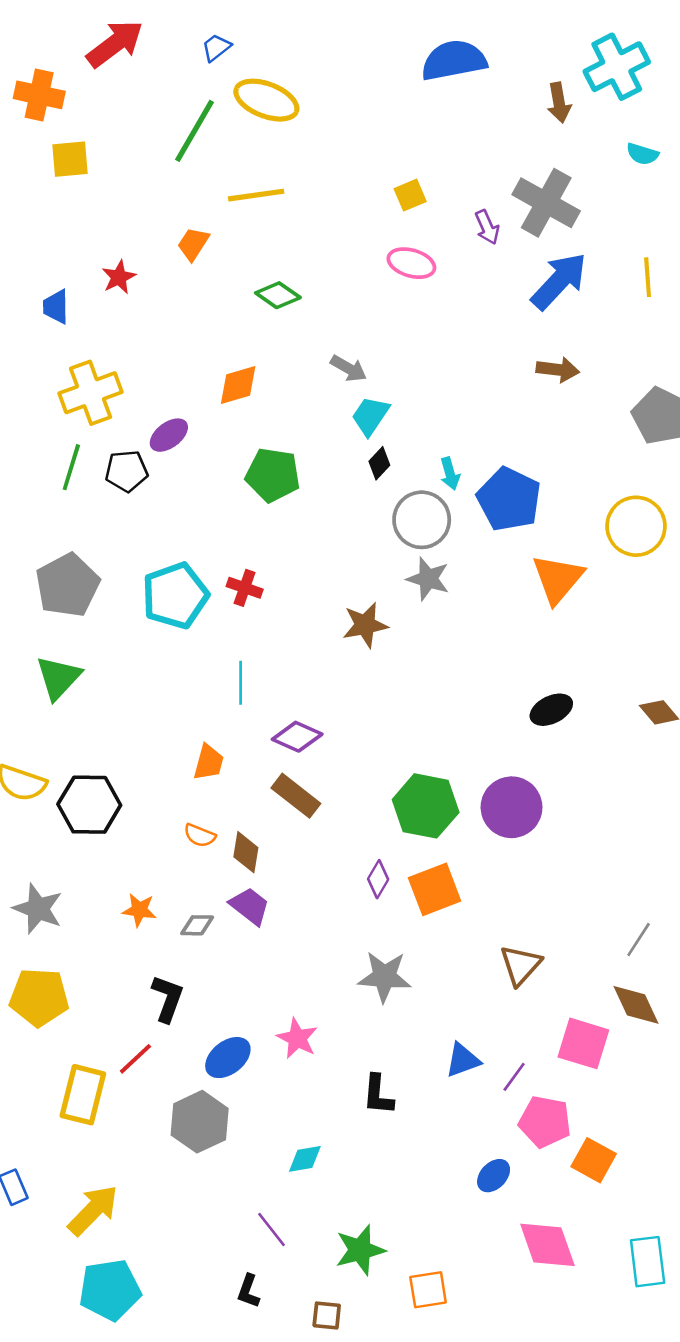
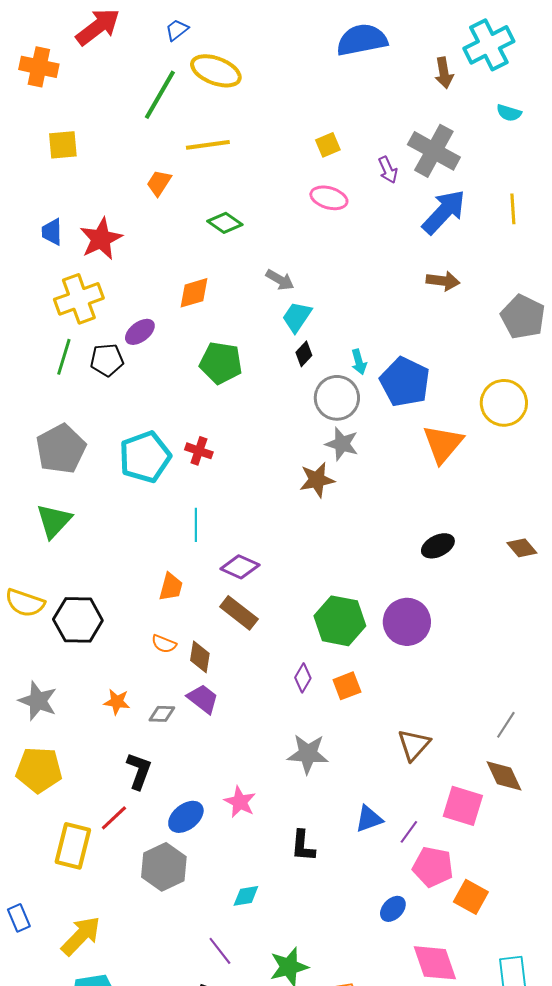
yellow square: (70, 159) -> (63, 145), moved
red star: (119, 277) -> (101, 239), moved, size x1.6
brown star: (365, 625) -> (317, 480), moved
orange square: (435, 889) -> (347, 686), size x0.7

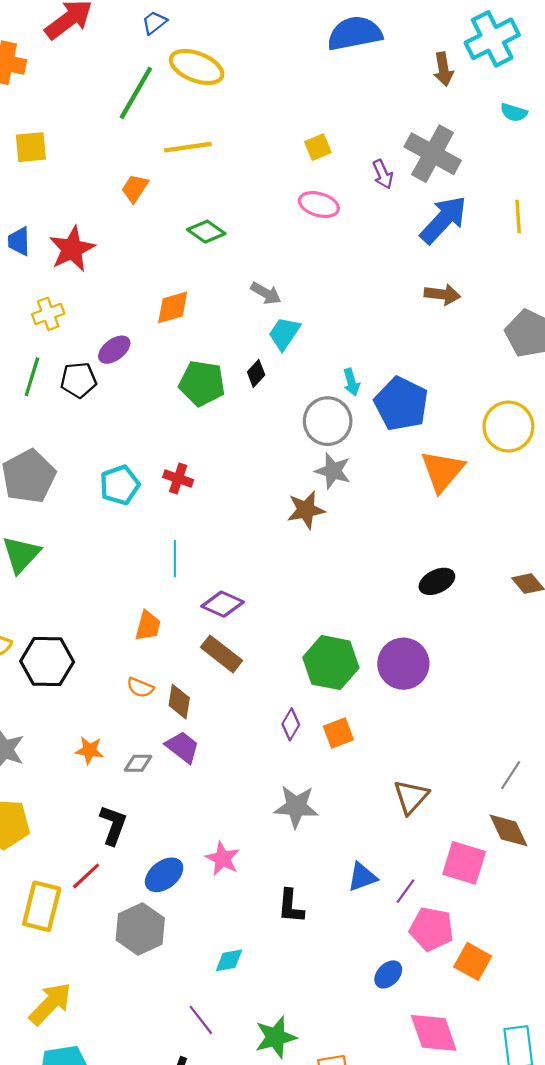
yellow cross: (79, 299) -> (48, 314), size x0.6
black diamond: (304, 354) -> (256, 373), moved
cyan pentagon: (145, 457) -> (120, 485), size x0.7

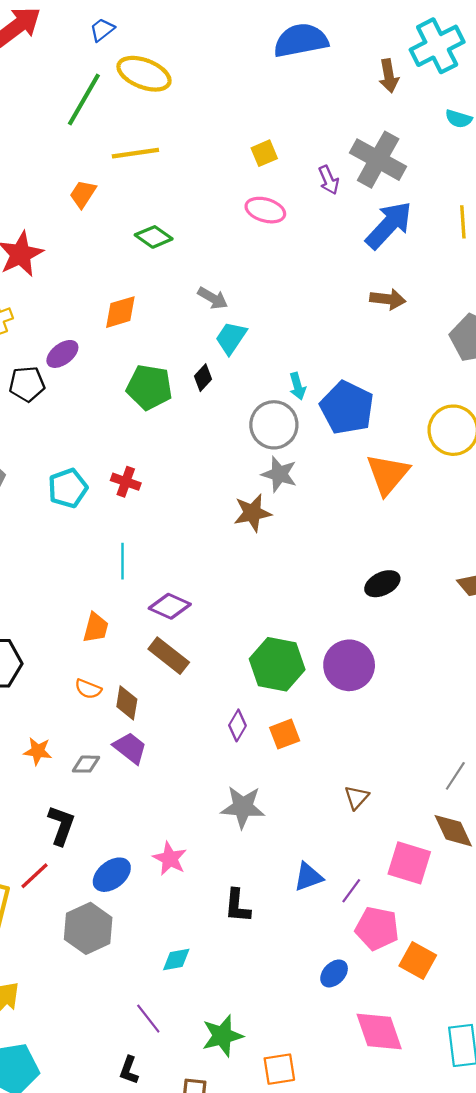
brown triangle: (411, 797) -> (357, 797), size x0.7

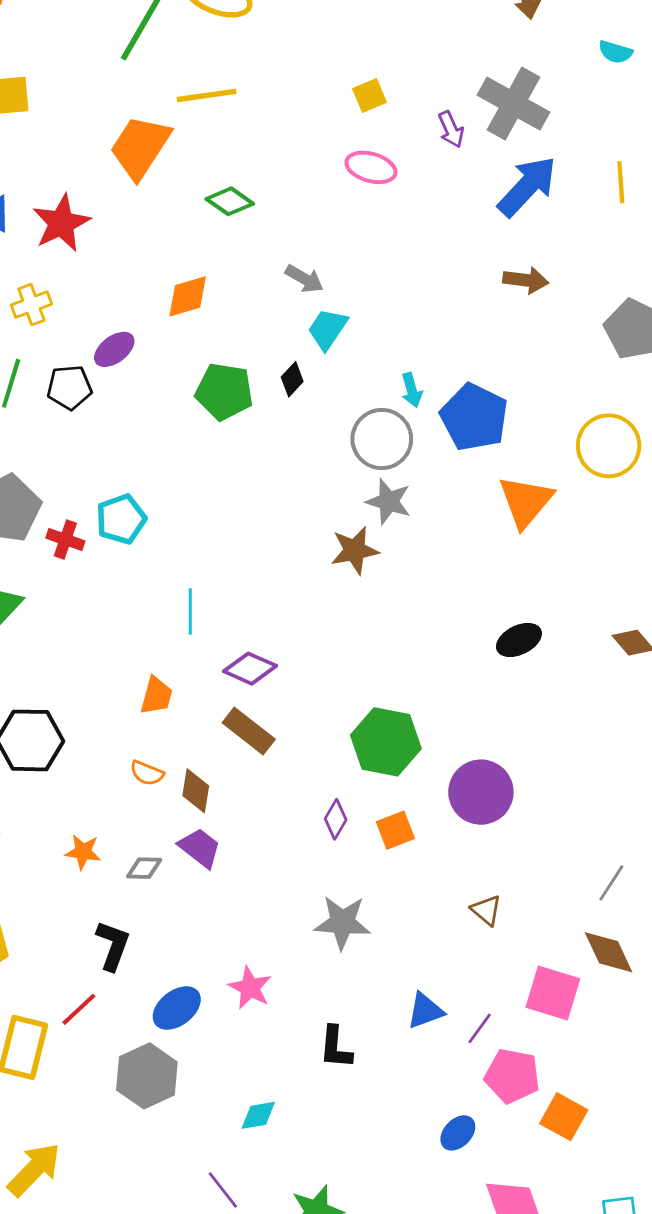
orange trapezoid: (83, 194) -> (140, 147), size x1.8
red cross: (126, 482) -> (65, 539), moved
purple circle: (349, 665) -> (481, 792), moved
brown triangle: (357, 797) -> (486, 910), turned -32

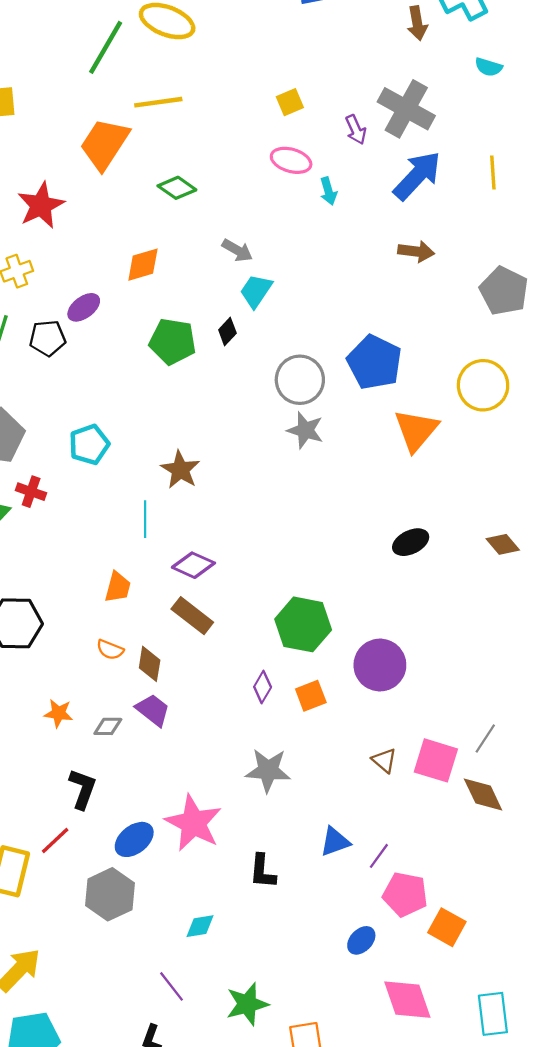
cyan arrow: (412, 390) -> (328, 191), moved
red cross: (65, 539) -> (31, 492), moved
brown star: (355, 550) -> (180, 470), moved, turned -30
pink star: (250, 988) -> (193, 823), size x1.6
pink square: (553, 993) -> (436, 760), moved

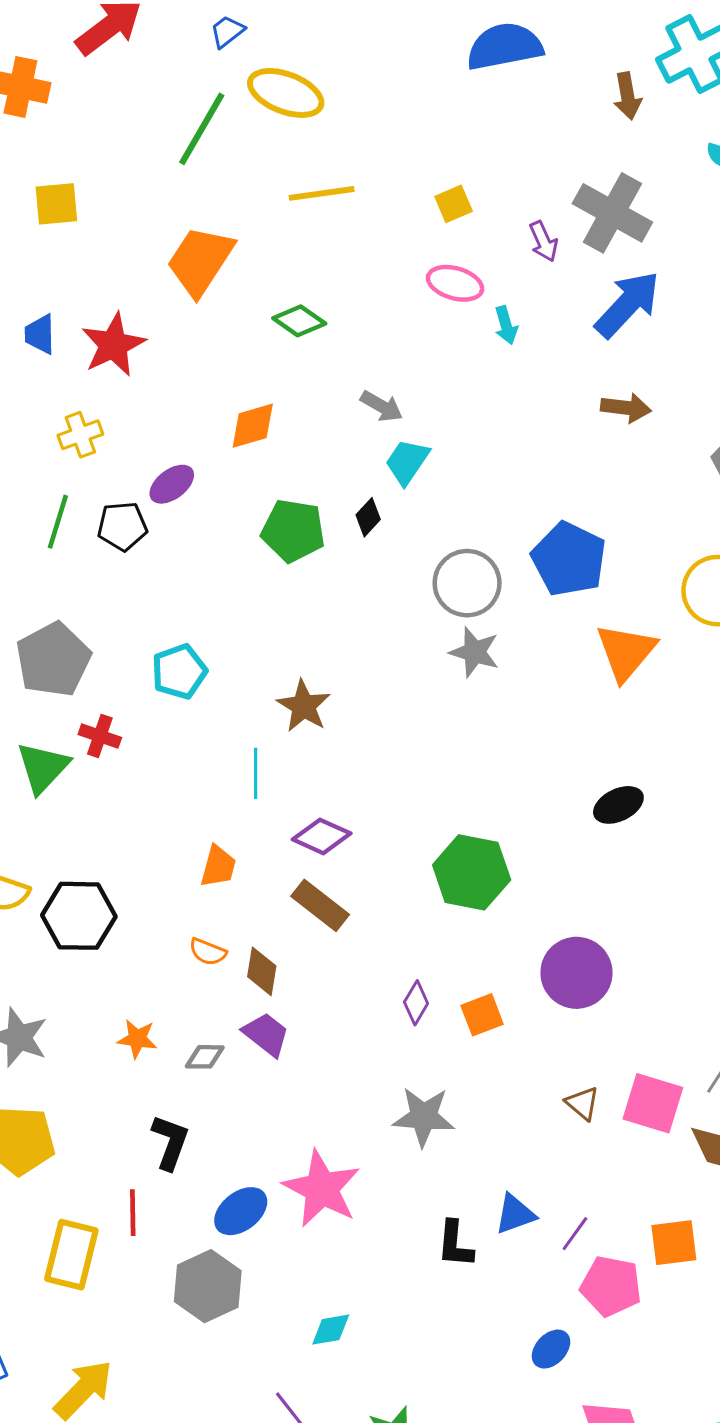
yellow line: (158, 102) -> (322, 193), moved
green hexagon: (303, 624) -> (472, 872), moved
red line: (55, 841) -> (133, 1213), turned -48
black L-shape: (263, 871) -> (455, 1244), moved
orange square: (447, 927) -> (674, 1243), moved, turned -36

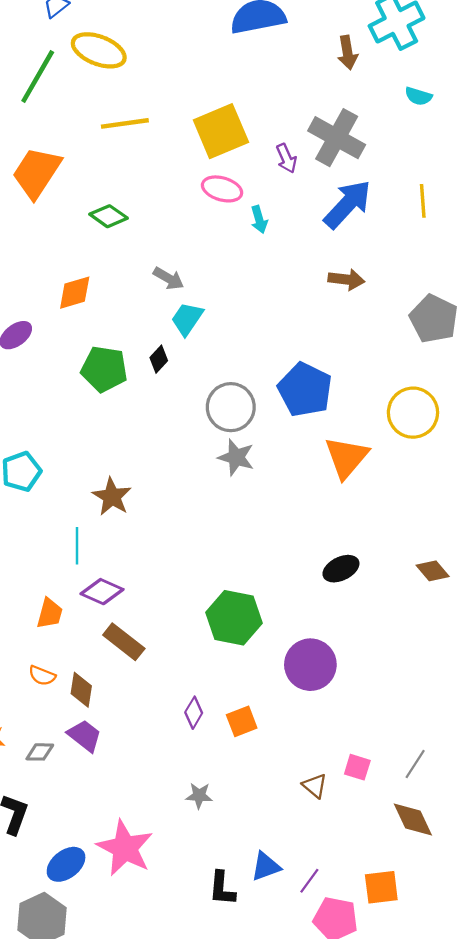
yellow square: (454, 204) -> (221, 131), size x2.0
purple diamond: (322, 836) -> (102, 592), moved
purple circle: (576, 973) -> (310, 665), moved
pink square: (653, 1103) -> (357, 767), moved, size x0.6
gray star: (424, 1117) -> (199, 796), size x0.6

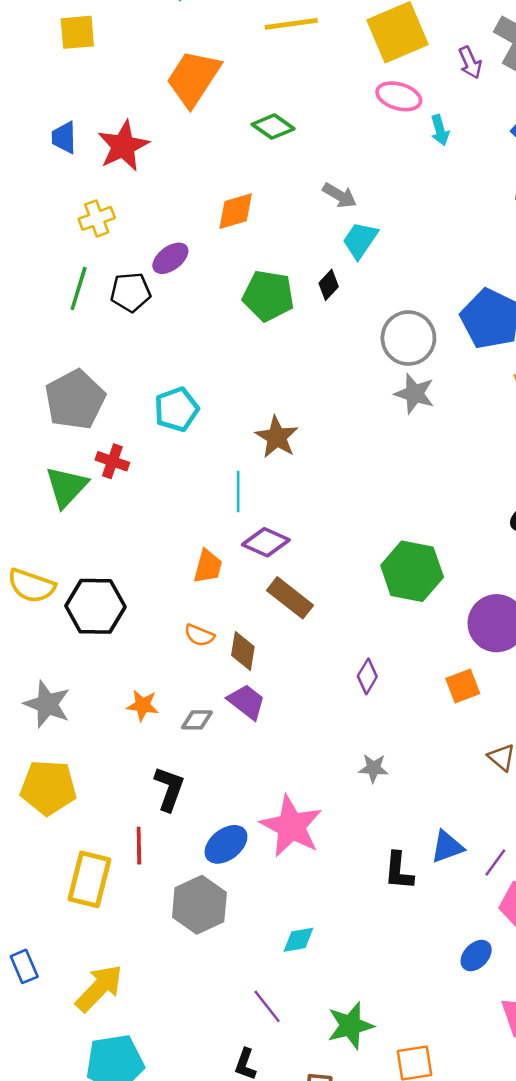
orange square: (242, 721) -> (463, 686), moved

